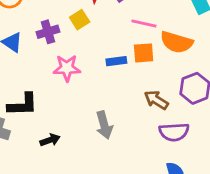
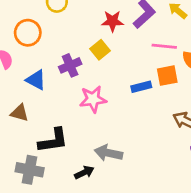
gray arrow: (104, 125) -> (108, 153), moved, turned 124

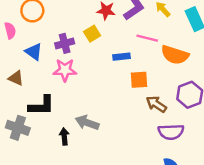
orange square: (167, 76) -> (139, 80), moved
blue rectangle: (141, 87) -> (122, 57), moved
pink star: (93, 99) -> (65, 70), moved
black arrow: (84, 172) -> (64, 136), turned -77

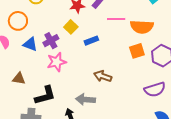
blue triangle: (34, 52) -> (30, 44), moved
blue rectangle: (122, 57) -> (91, 41), moved
orange square: (139, 80) -> (137, 51), moved
brown arrow: (156, 104) -> (103, 76), moved

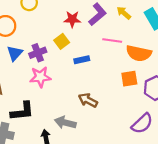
blue triangle: (30, 44) -> (15, 53), turned 42
purple semicircle: (155, 89) -> (142, 123), turned -35

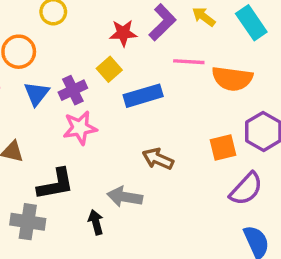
blue rectangle: (82, 60) -> (143, 96), size x1.5
orange square: (129, 79) -> (223, 147), moved

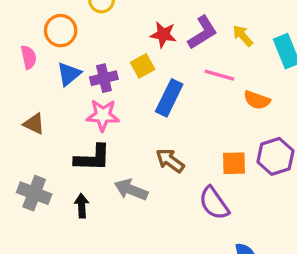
orange semicircle: (232, 79) -> (257, 100), size x0.7
blue rectangle: (143, 96) -> (169, 98), turned -60
black L-shape: (56, 184) -> (93, 158), moved
purple semicircle: (246, 189) -> (214, 203), moved, turned 90
black arrow: (96, 222) -> (82, 206), moved

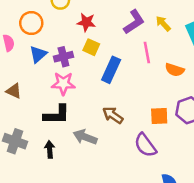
red star: (163, 35) -> (86, 22), moved
yellow square: (143, 66) -> (91, 47), turned -35
pink line: (219, 75) -> (147, 53), turned 65

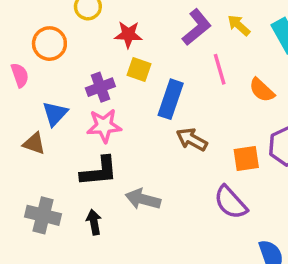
blue triangle: (38, 54) -> (55, 114), moved
orange semicircle: (175, 70) -> (262, 90), turned 30
brown arrow: (113, 115) -> (192, 139), moved

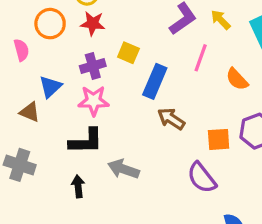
red star: (128, 34) -> (93, 23), moved
pink line: (220, 69) -> (201, 58), turned 32
gray cross: (43, 215) -> (20, 165), moved

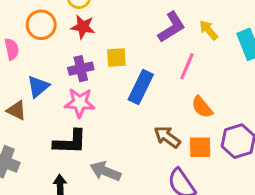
yellow square: (128, 53) -> (116, 57), turned -30
orange semicircle: (237, 79) -> (202, 107), moved
brown arrow: (171, 119) -> (167, 137), moved

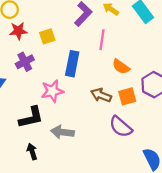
yellow square: (116, 57) -> (47, 36), moved
pink star: (80, 103) -> (52, 91), moved

